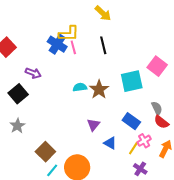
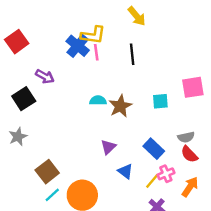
pink square: (157, 66) -> (193, 87), turned 36
cyan square: (132, 81) -> (160, 101), size x0.6
gray semicircle: (157, 108) -> (186, 137), turned 96

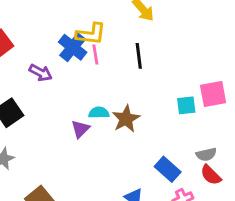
purple arrow: (45, 76) -> (41, 73), moved
cyan square: (160, 101) -> (186, 105), moved
purple triangle: (108, 147) -> (80, 129), moved

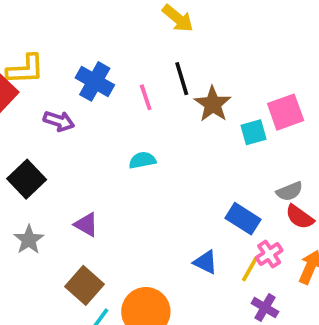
yellow L-shape: (91, 34) -> (25, 69), moved
pink line: (95, 55) -> (146, 97), moved
brown star: (126, 119) -> (213, 104), moved
purple triangle: (80, 129) -> (86, 225), moved, turned -36

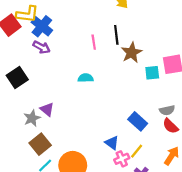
blue cross: (95, 81) -> (42, 26), moved
gray star: (29, 240) -> (32, 118), moved
pink cross: (269, 254) -> (122, 159), moved

